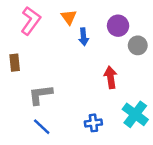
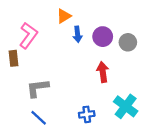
orange triangle: (69, 17) -> (64, 16), turned 35
pink L-shape: (31, 21) -> (28, 35), moved
purple circle: (118, 26) -> (103, 37), moved

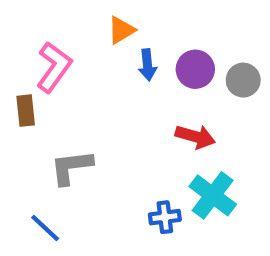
red arrow: (103, 72) -> (195, 137), turned 114
cyan cross: (126, 106) -> (213, 195), moved
blue line: (39, 118) -> (45, 228), moved

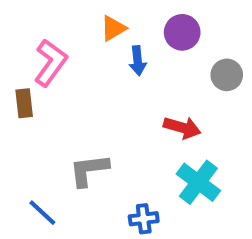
purple circle: (195, 69) -> (182, 32), moved
gray L-shape: (71, 167) -> (89, 170), moved
blue cross: (165, 217) -> (144, 219), moved

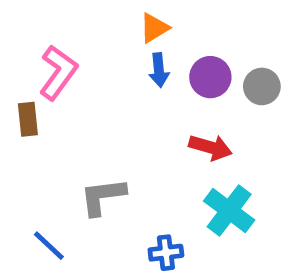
orange triangle: (113, 28) -> (154, 28), moved
purple circle: (182, 32) -> (210, 77), moved

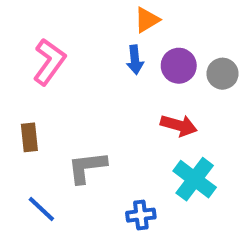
orange triangle: (154, 28) -> (147, 20), moved
brown rectangle: (28, 119) -> (29, 137), moved

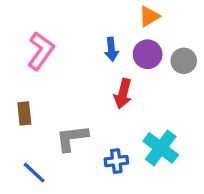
orange triangle: (147, 20) -> (149, 16), moved
red arrow: (179, 125) -> (123, 94), moved, turned 88
blue cross: (141, 215) -> (116, 161), moved

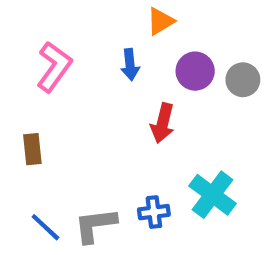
orange triangle: (149, 16) -> (160, 21), moved
blue arrow: (111, 49) -> (130, 65), moved
gray L-shape: (72, 138) -> (95, 225), moved

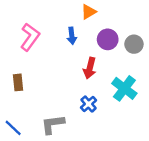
cyan cross: (212, 195) -> (124, 88), moved
blue cross: (154, 212) -> (89, 104), moved, turned -35
blue line: (45, 227) -> (13, 128), moved

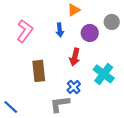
gray circle: (134, 44) -> (112, 22), moved
brown rectangle: (18, 82) -> (39, 71), moved, size x1.5
gray L-shape: (53, 124) -> (60, 104), moved

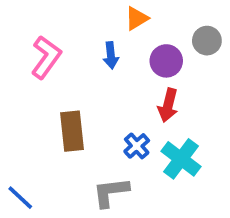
red arrow: (75, 57) -> (168, 105), moved
cyan cross: (104, 74) -> (181, 159), moved
blue cross: (74, 87) -> (137, 146), moved

